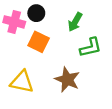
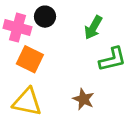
orange square: (39, 42) -> (30, 59), moved
brown star: (67, 80) -> (84, 99), size x0.7

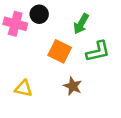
orange square: (30, 59) -> (60, 51), moved
yellow triangle: (27, 102) -> (24, 89), size x0.7

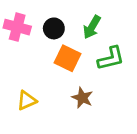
black circle: (39, 14) -> (54, 28), moved
yellow triangle: (24, 89) -> (27, 100), turned -36

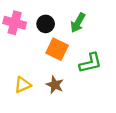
green L-shape: (111, 58) -> (90, 63), moved
brown star: (82, 98) -> (55, 85), moved

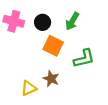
yellow triangle: (23, 85) -> (29, 88), moved

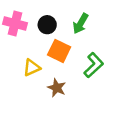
green L-shape: (84, 58) -> (94, 65), turned -30
yellow triangle: (29, 88) -> (32, 68), moved

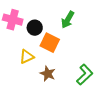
black circle: (47, 25) -> (35, 28), moved
green L-shape: (94, 65) -> (85, 75), moved

